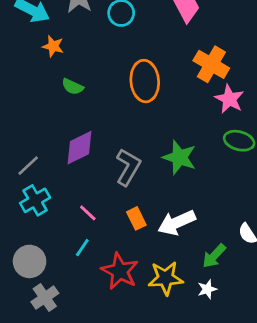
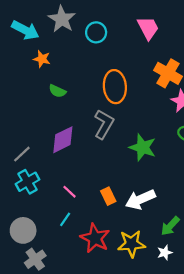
gray L-shape: (128, 167) -> (104, 124), moved

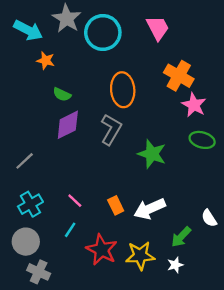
cyan circle: (96, 32) -> (103, 33), size x1.6
purple diamond: (63, 140) -> (68, 125), moved
cyan cross: (27, 182) -> (30, 204), moved
gray cross: (35, 259) -> (39, 272), turned -30

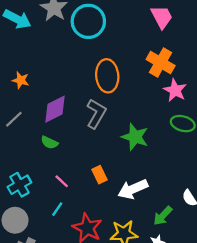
pink trapezoid: (158, 28) -> (162, 17), moved
orange star: (46, 61) -> (21, 80), moved
green semicircle: (62, 94) -> (49, 142), moved
gray line: (25, 161) -> (14, 119), moved
orange rectangle: (116, 205) -> (99, 175), moved

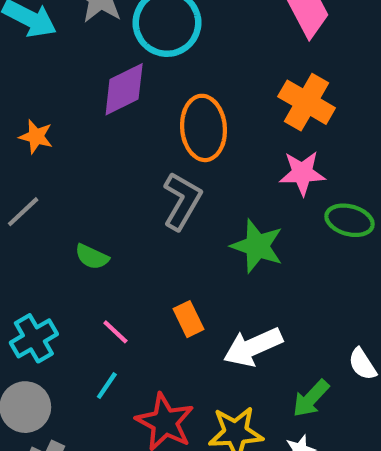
pink star: (175, 90) -> (302, 173), moved, turned -30
purple diamond: (55, 109) -> (124, 89), moved

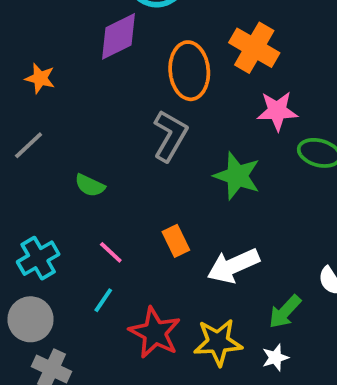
orange cross: (307, 102) -> (254, 48), moved

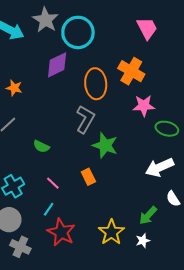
green star: (237, 176) -> (105, 145), moved
white arrow: (233, 266) -> (160, 167), moved
red star: (155, 333) -> (61, 232), moved
yellow star: (218, 342) -> (111, 232), turned -30

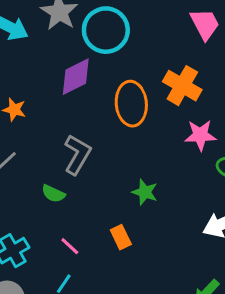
gray L-shape: (85, 119) -> (77, 155), moved
green star: (105, 145) -> (145, 192), size x0.7

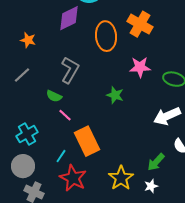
pink star: (200, 135) -> (140, 67), moved
orange rectangle: (121, 237) -> (87, 141), moved, size x1.8
pink line: (70, 246) -> (65, 115), moved

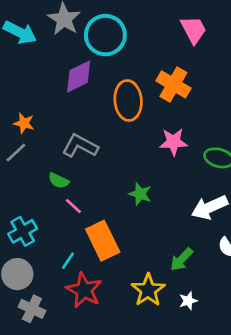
orange star: (28, 40) -> (24, 123), moved
gray L-shape: (70, 70) -> (80, 146), turned -92
green star: (115, 95) -> (140, 194), moved
green arrow: (156, 162) -> (181, 259), moved

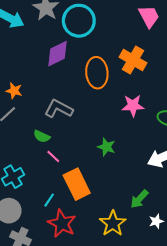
white star: (188, 301) -> (156, 221), moved

